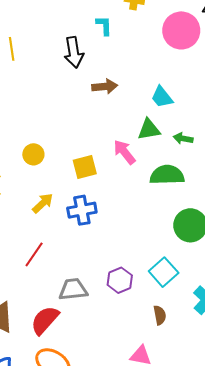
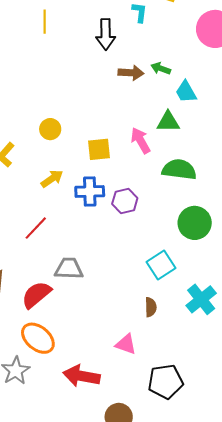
green arrow: (183, 138) -> (161, 68), moved
purple hexagon: (120, 280) -> (125, 201), moved

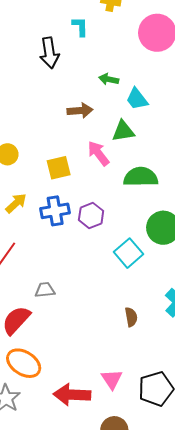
brown arrow: (131, 73) -> (80, 111), moved
cyan square: (161, 265) -> (128, 253), moved
gray trapezoid: (69, 269) -> (45, 290), size x0.7
pink triangle: (126, 344) -> (112, 379), moved, turned 45

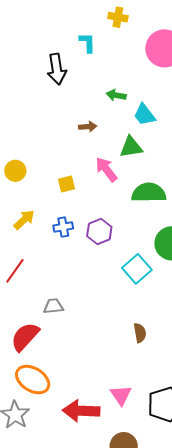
brown arrow: (80, 111) -> (88, 127), size x0.7
yellow square: (59, 168) -> (67, 184), size x0.7
blue cross: (55, 211) -> (63, 227), size x0.7

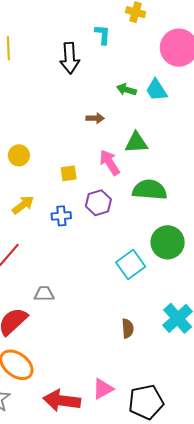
cyan trapezoid: (144, 115) -> (156, 90), moved
purple hexagon: (99, 231) -> (98, 203), moved
pink triangle: (121, 395) -> (103, 389), turned 30

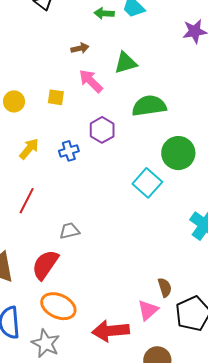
pink arrow: (110, 163) -> (91, 81), moved
yellow square: (69, 173) -> (56, 97), moved, turned 30
brown semicircle: (128, 328) -> (165, 287), moved

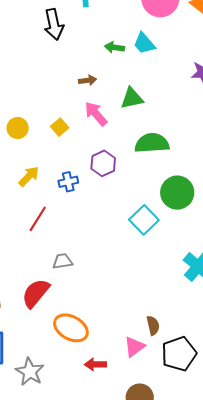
yellow square: (56, 97) -> (60, 127), turned 36
red line: (27, 201) -> (38, 219), moved
orange ellipse: (58, 306) -> (71, 328), moved
red arrow: (111, 331) -> (95, 364), size x0.6

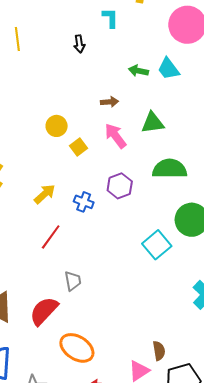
black arrow: (54, 24) -> (79, 44), size x0.6
yellow circle: (18, 128) -> (57, 126), moved
blue cross: (68, 182) -> (84, 202), turned 30
gray trapezoid: (63, 261) -> (73, 281), turned 85

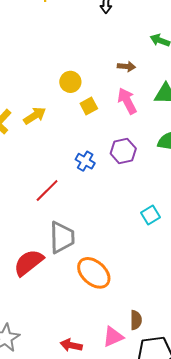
yellow arrow: (45, 194) -> (35, 116), moved
cyan square: (157, 245) -> (151, 215), size x0.7
gray trapezoid: (73, 281) -> (62, 237), size x1.6
orange ellipse: (77, 348) -> (94, 273), moved

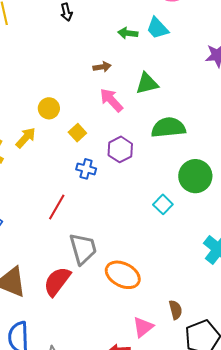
yellow circle: (70, 82) -> (49, 108), moved
yellow square: (89, 106) -> (77, 133), moved
pink triangle: (113, 337) -> (143, 327), moved

